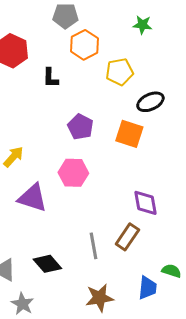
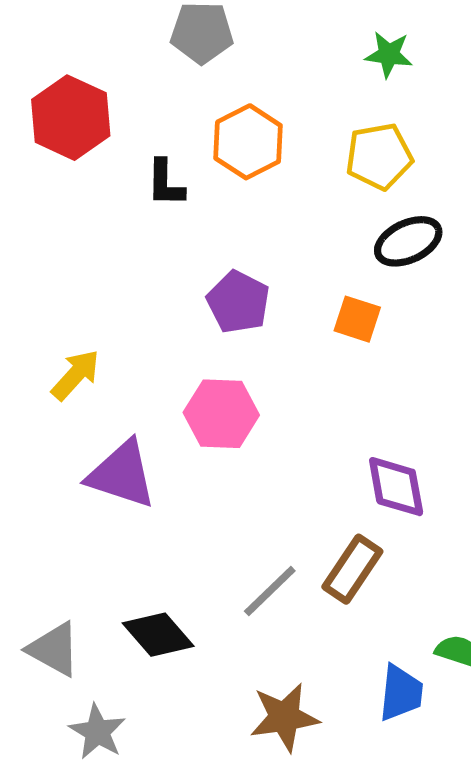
orange hexagon: (84, 45) -> (248, 142), moved
yellow pentagon: (119, 72) -> (379, 156), moved
orange square: (129, 134) -> (357, 319), size x0.7
gray line: (93, 246) -> (270, 591), turned 56

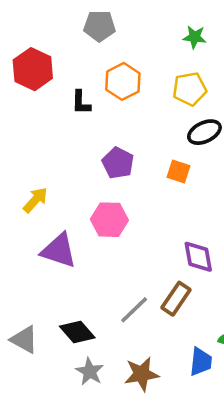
gray star: (97, 732) -> (90, 372), moved

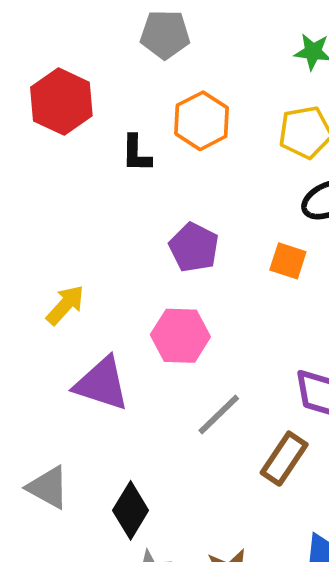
gray line: (134, 310) -> (219, 414), moved
black diamond: (77, 332) -> (131, 510), turned 72
gray triangle: (24, 339) -> (48, 487), moved

